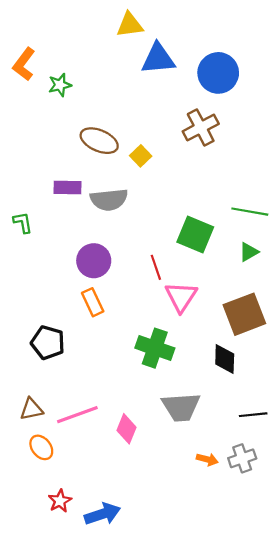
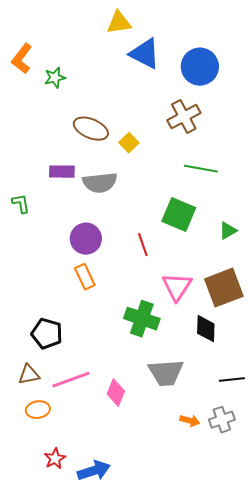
blue triangle: (158, 59) -> (145, 54), turned 32
green line: (250, 212) -> (201, 169), moved
pink triangle: (181, 297) -> (177, 287), moved
black pentagon: (48, 343) -> (47, 334), moved
orange ellipse: (41, 447) -> (38, 410), turned -60

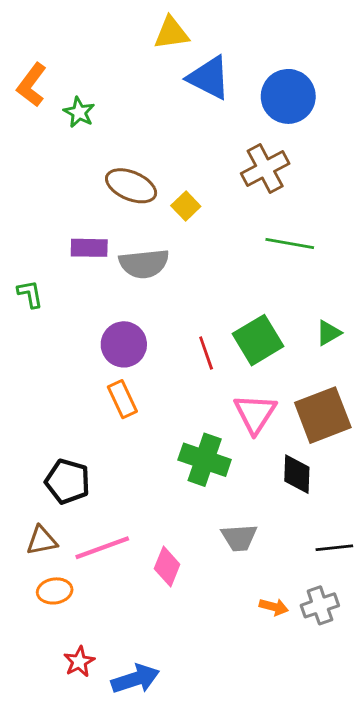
green star: (55, 78) -> (79, 112), turned -30
green square: (179, 215) -> (258, 340), moved, turned 36
gray trapezoid: (166, 373) -> (239, 538), size x0.7

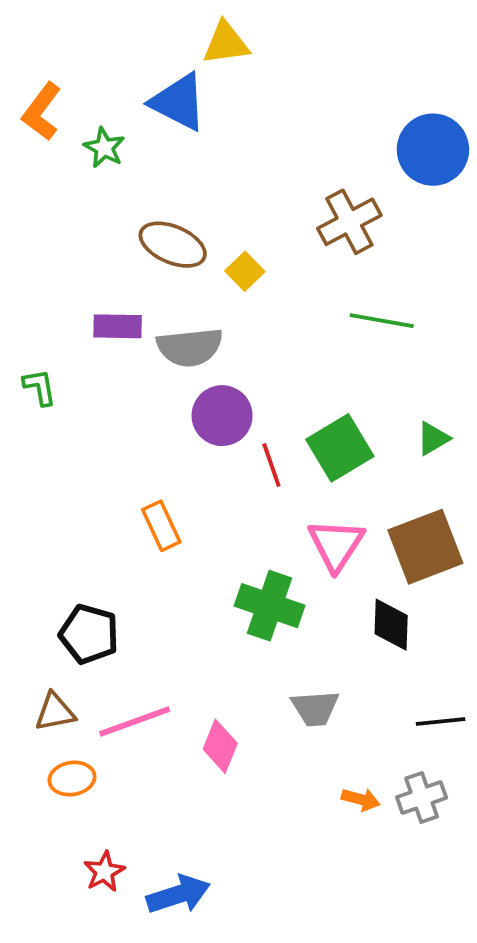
blue triangle: (209, 78) -> (178, 102), moved
blue circle: (288, 96) -> (433, 150), moved
purple circle: (124, 344) -> (222, 416), moved

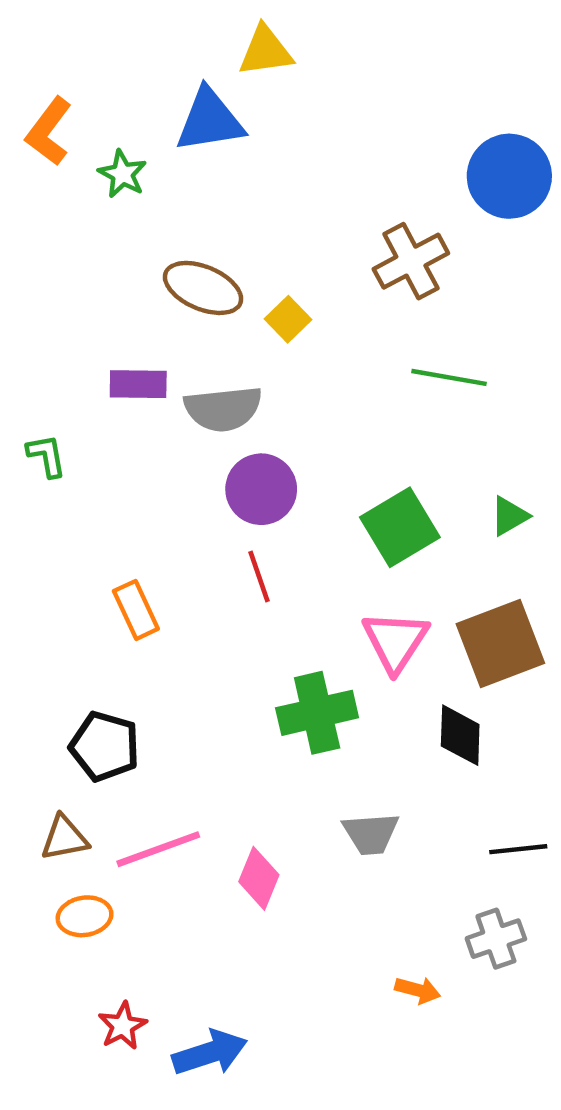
blue triangle: (178, 102) -> (210, 120), turned -36
red line: (271, 465) -> (259, 576), moved
orange rectangle: (161, 526) -> (136, 610), moved
green cross: (270, 606) -> (317, 713), turned -32
orange arrow: (361, 799) -> (418, 990), moved

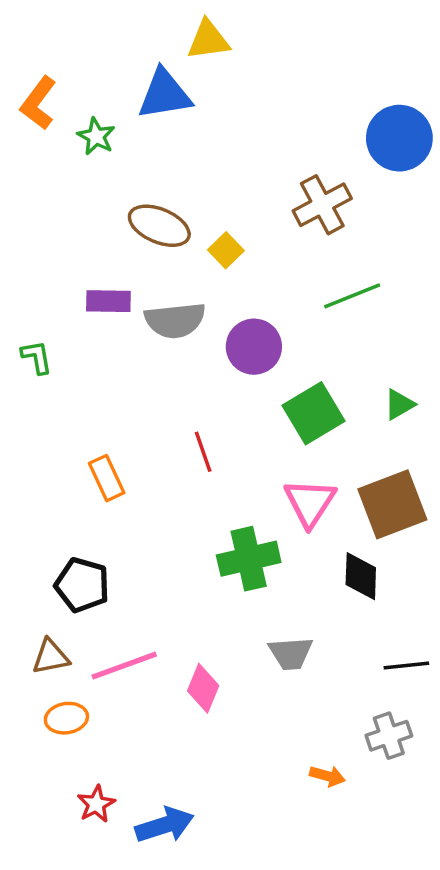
green line: (449, 377) -> (352, 296), turned -32
purple circle: (261, 489) -> (254, 347), moved

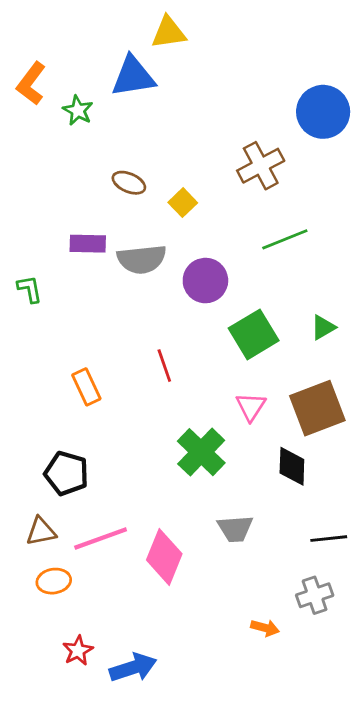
brown ellipse: (159, 226) -> (129, 183), size x0.7
pink triangle: (310, 503) -> (251, 407), size x0.7
green cross: (249, 559) -> (201, 452), turned -33
pink diamond: (203, 688) -> (164, 557), size x1.4

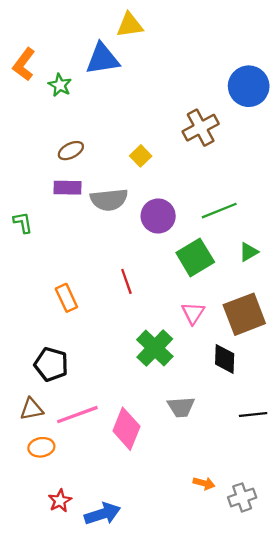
brown ellipse: (129, 183) -> (71, 151), moved, turned -50
green line: (285, 239) -> (219, 211), moved
gray cross: (315, 595) -> (242, 497), moved

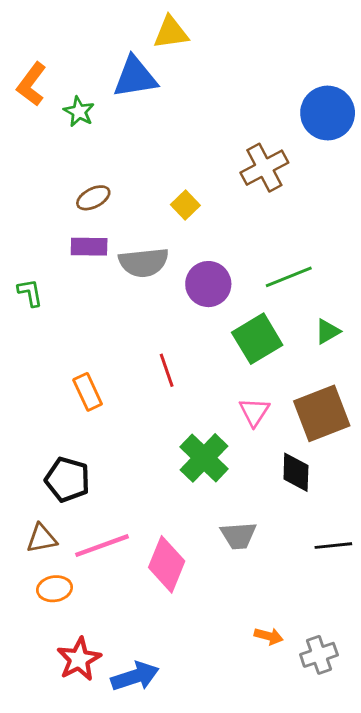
red star: (60, 501) -> (79, 659), size x1.4

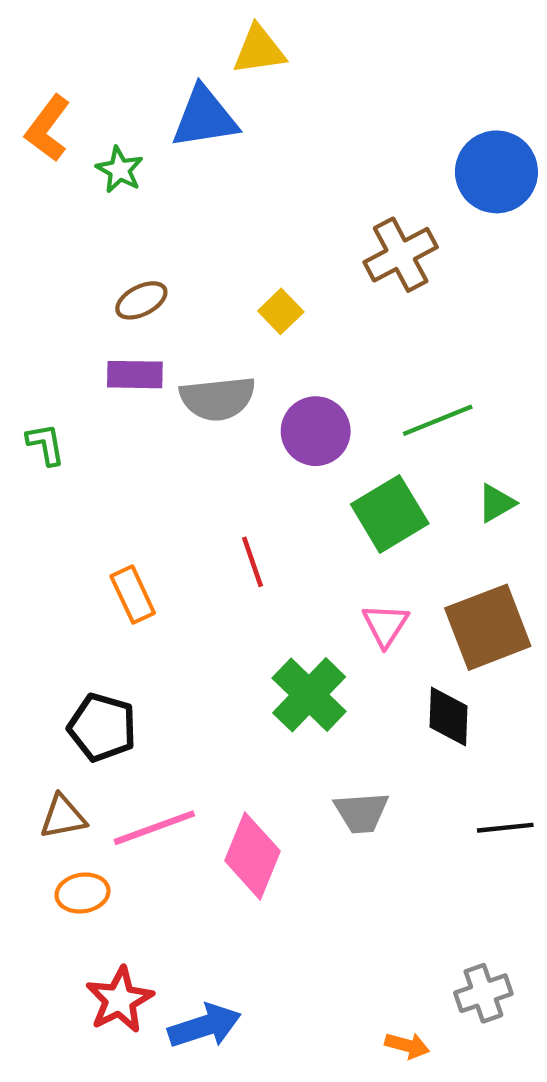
orange arrow: (269, 636) -> (407, 1046), moved

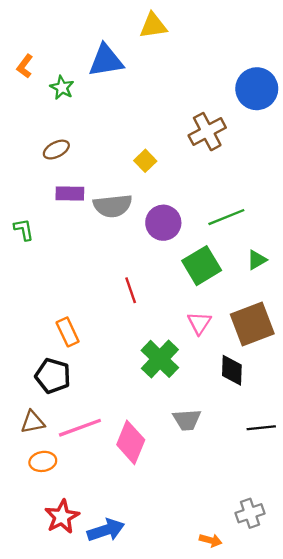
yellow triangle: (259, 50) -> (153, 26), moved
orange L-shape: (48, 128) -> (25, 66), size x0.7
brown ellipse: (141, 300) -> (56, 150), moved
orange rectangle: (133, 595) -> (68, 332), moved

